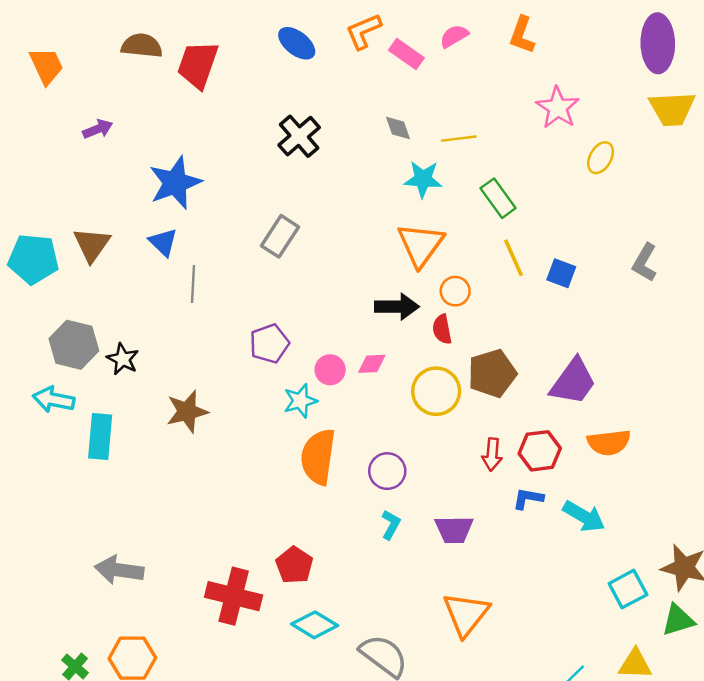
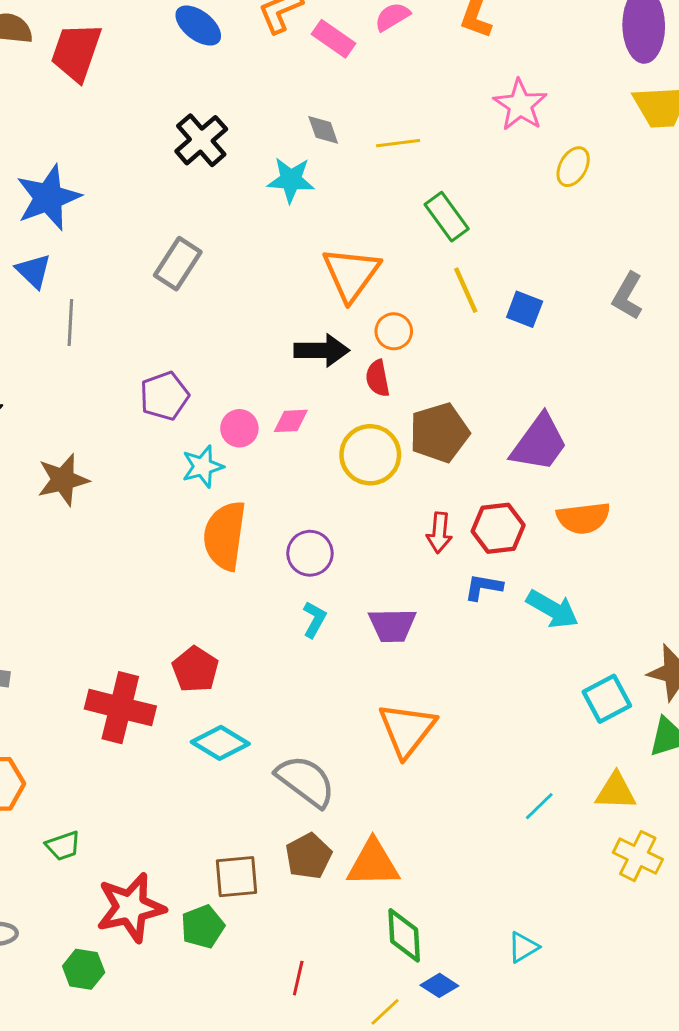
cyan star: (423, 179) -> (291, 180), moved

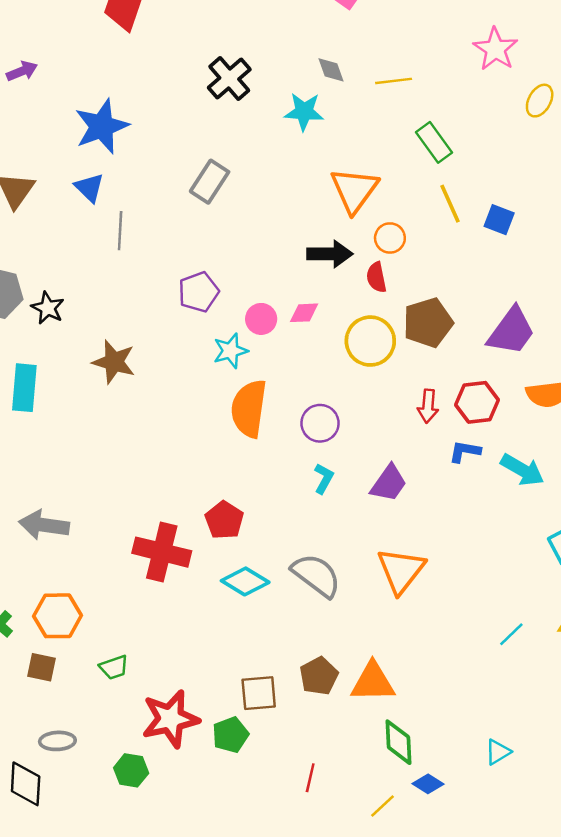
brown star: (63, 480) -> (114, 362), turned 30
purple trapezoid: (392, 625) -> (389, 483), turned -54
gray semicircle: (306, 781) -> (316, 575), moved

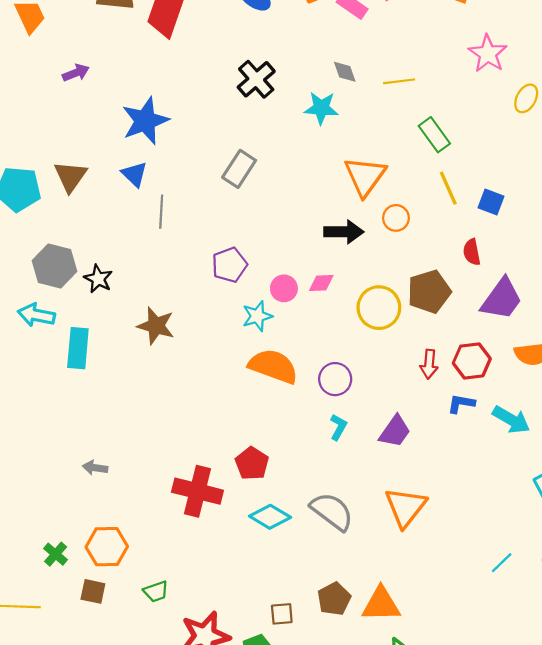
red semicircle: (376, 277) -> (472, 252), moved
orange semicircle: (249, 409) -> (273, 366), turned 102
gray arrow: (44, 525) -> (95, 468), size x0.6
brown square: (259, 693) -> (282, 614), size x0.7

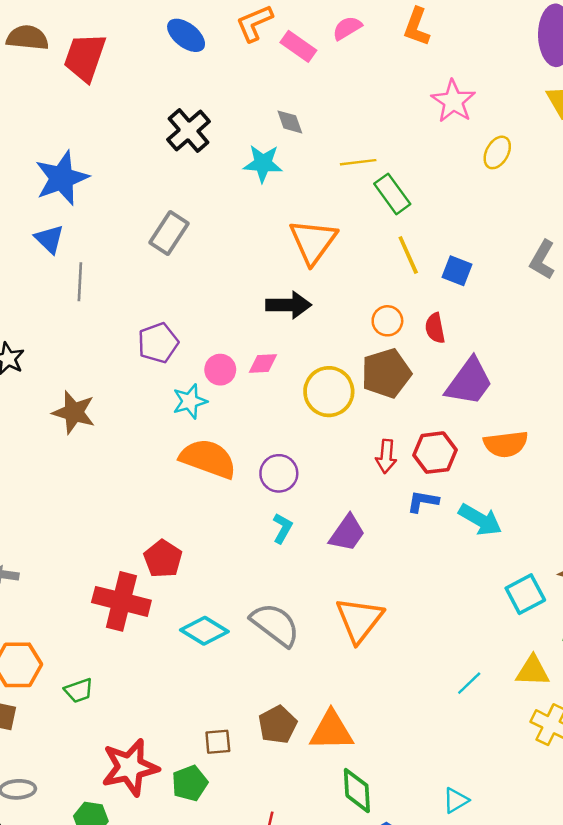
yellow line: (399, 81) -> (358, 162), moved
orange circle: (396, 218) -> (387, 321), moved
red pentagon: (252, 463) -> (163, 559), moved
green trapezoid: (156, 591) -> (79, 691), moved

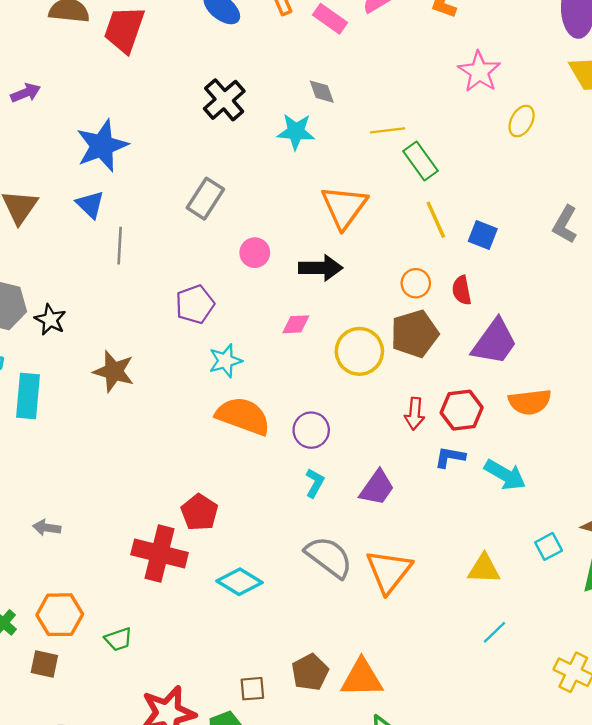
pink circle: (220, 370) -> (255, 253), moved
cyan square: (525, 594) -> (549, 546), size x0.7
gray semicircle: (275, 625) -> (329, 557), moved
yellow triangle: (533, 671) -> (484, 569), moved

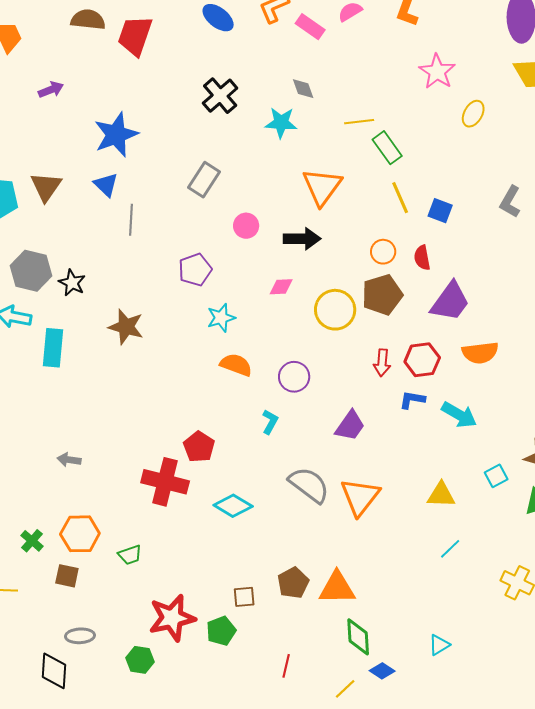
orange semicircle: (243, 416) -> (236, 365), size x0.7
cyan L-shape: (315, 483) -> (270, 422), moved

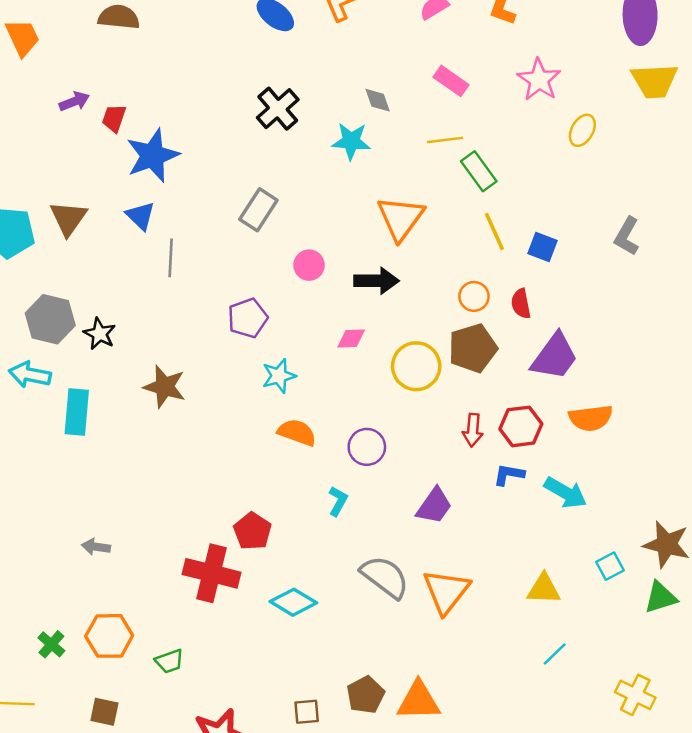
pink rectangle: (310, 27) -> (451, 81), moved
red trapezoid: (135, 36) -> (114, 118), moved, size x0.6
brown square: (67, 576) -> (104, 712), moved

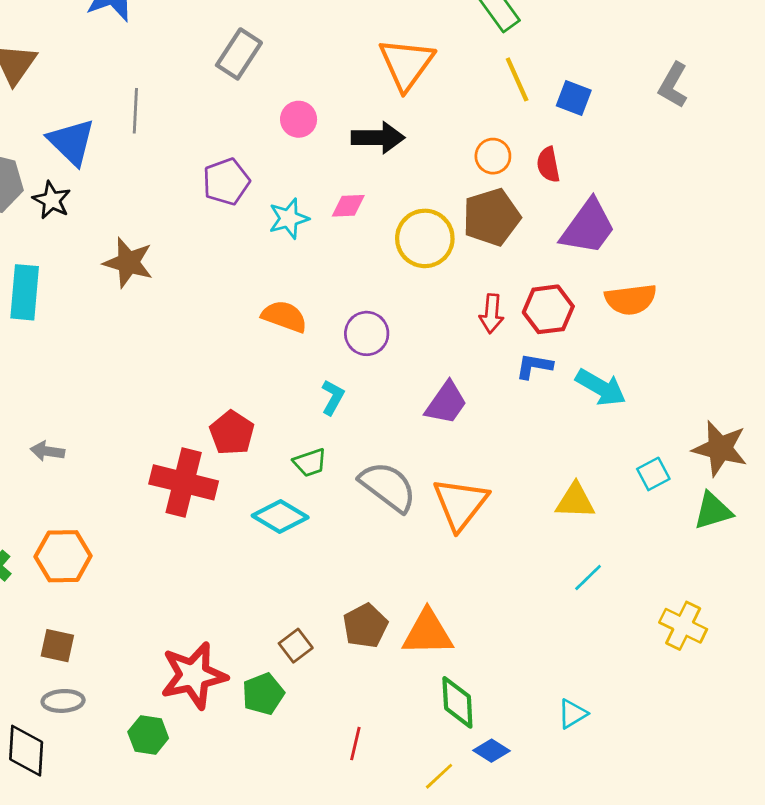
blue triangle: (140, 216) -> (72, 142), moved, size x1.4
cyan star: (279, 376) -> (289, 219), moved
green trapezoid: (169, 661) -> (310, 463), moved
brown square: (307, 712) -> (296, 646), turned -32

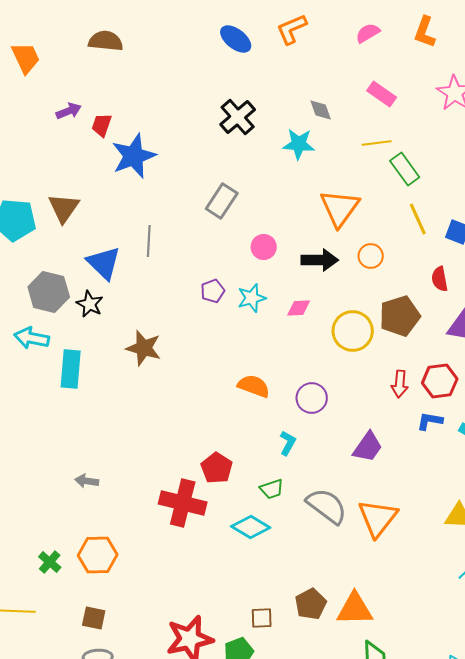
orange circle: (493, 156) -> (371, 256), moved
purple pentagon: (226, 182) -> (213, 291), size x0.7
cyan star: (289, 219) -> (252, 298), moved
brown square: (296, 646) -> (262, 618), turned 35

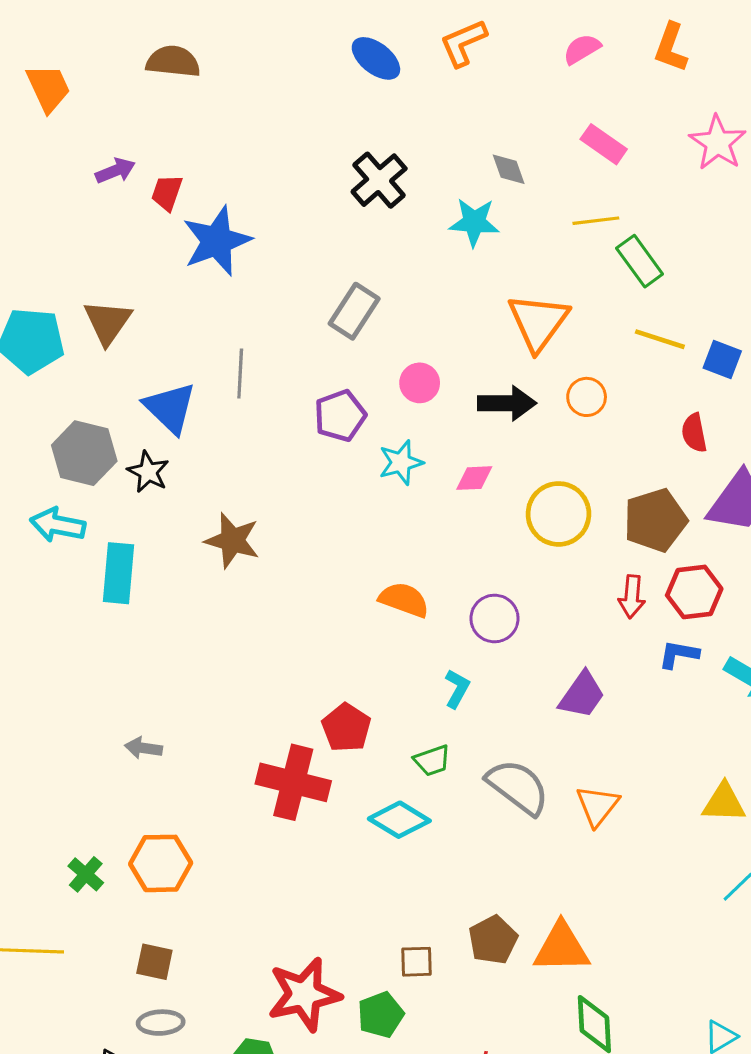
yellow line: (418, 219) -> (660, 339), turned -48
purple pentagon: (213, 291) -> (340, 416), moved, size x1.4
brown pentagon: (400, 316) -> (655, 520), moved
orange triangle: (378, 518) -> (597, 806), size x0.7

